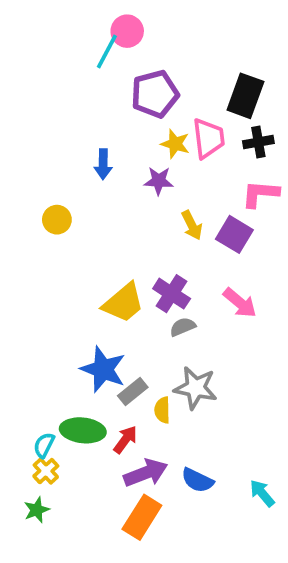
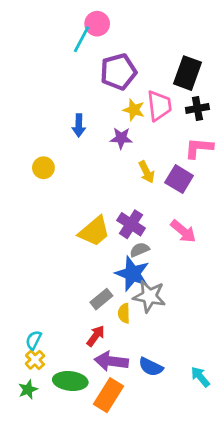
blue star: (103, 369) -> (132, 274), moved
green ellipse: (83, 430) -> (70, 381), moved
purple arrow: (146, 473) -> (111, 361), turned -152

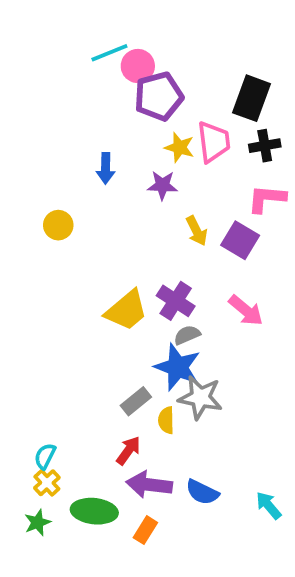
pink circle: (97, 24) -> (138, 66), moved
cyan line: (82, 39) -> (109, 53), turned 40
orange rectangle: (108, 395) -> (145, 530), size x0.6

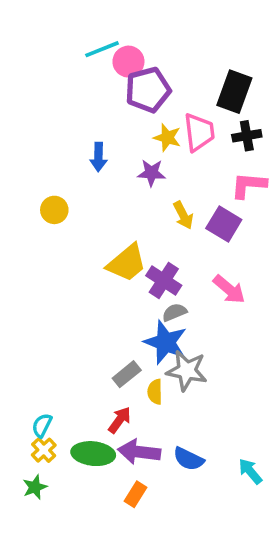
yellow trapezoid: (126, 310) -> (127, 263), moved
green ellipse: (94, 511) -> (93, 454), moved

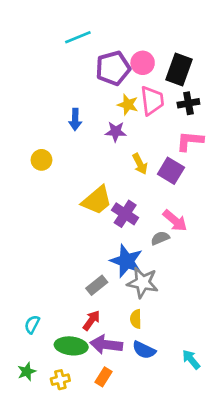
pink circle: (128, 62) -> (143, 63), moved
gray semicircle: (174, 312) -> (160, 238), moved
yellow semicircle: (155, 392) -> (136, 319), moved
yellow cross: (44, 450) -> (60, 380), moved, turned 30

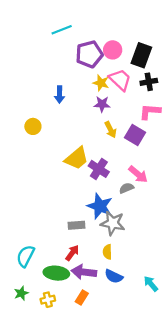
pink trapezoid: (152, 101) -> (120, 80), turned -40
purple star: (116, 132) -> (102, 104), moved
gray rectangle: (97, 285) -> (77, 225), turned 35
cyan semicircle: (32, 324) -> (26, 256), size x1.5

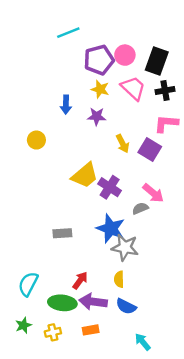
yellow star: (101, 83) -> (100, 89), moved
purple star: (102, 104) -> (97, 116), moved
gray rectangle: (77, 225) -> (62, 233), moved
cyan arrow: (151, 284) -> (143, 342), moved
orange rectangle: (82, 298) -> (91, 330), turned 48

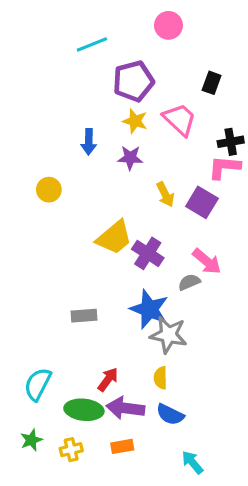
pink circle: (125, 55) -> (168, 25), moved
black rectangle: (157, 61) -> (212, 83), size x0.6
black cross: (165, 90) -> (231, 142), moved

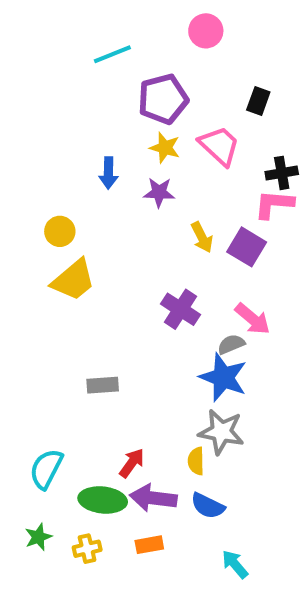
yellow trapezoid: (114, 237) -> (73, 280), moved
blue star: (149, 309) -> (223, 377), moved
gray star: (168, 335) -> (221, 432), moved

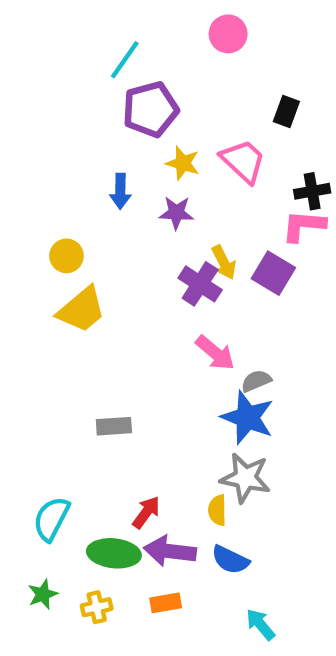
cyan line: (112, 54) -> (125, 60), turned -33
purple pentagon: (163, 99) -> (151, 109), moved
purple cross: (180, 309) -> (200, 284), moved
pink arrow: (252, 319) -> (215, 353), moved

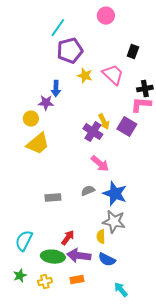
purple star: (176, 213) -> (46, 103), moved
gray semicircle: (256, 381) -> (88, 191), moved

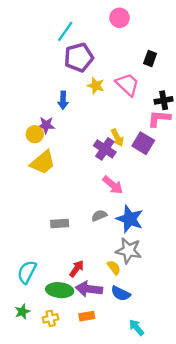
purple star: (46, 103) -> (46, 125), moved
yellow semicircle: (101, 237) -> (114, 268), turned 144

